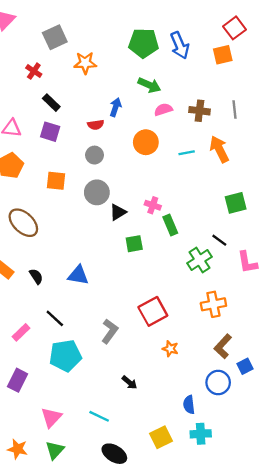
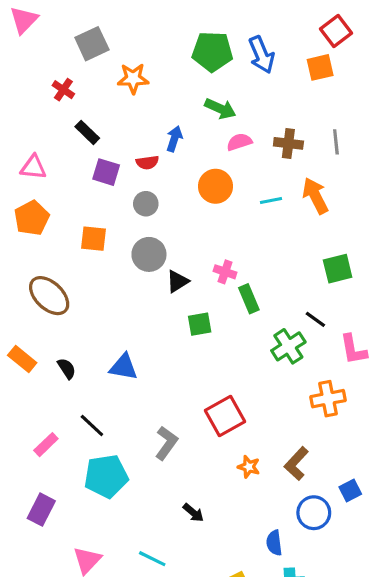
purple square: (50, 132) -> (106, 172), moved
orange cross: (213, 304) -> (328, 399), moved
brown L-shape: (223, 346) -> (296, 464), moved

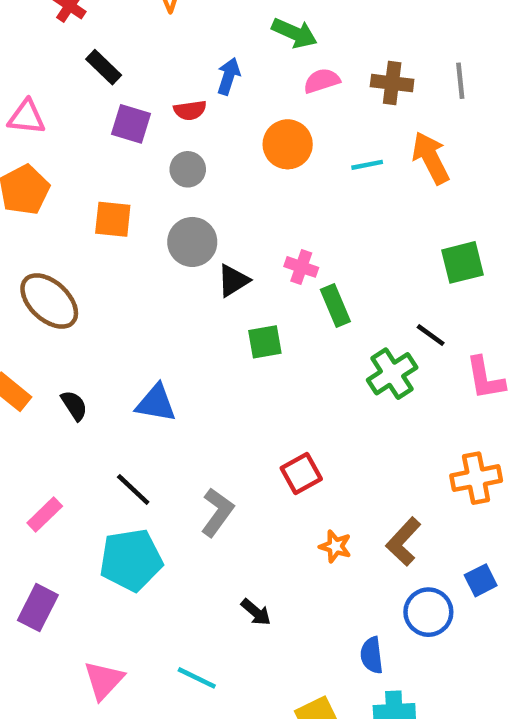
orange cross: (328, 399) -> (476, 478), moved
red square: (225, 416) -> (301, 474), size x0.7
black line: (92, 426) -> (133, 489), moved

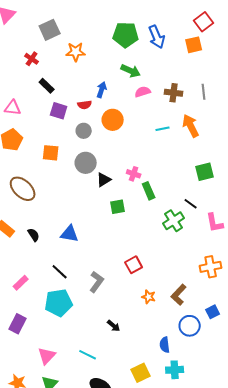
orange circle: (288, 144) -> (113, 120), moved

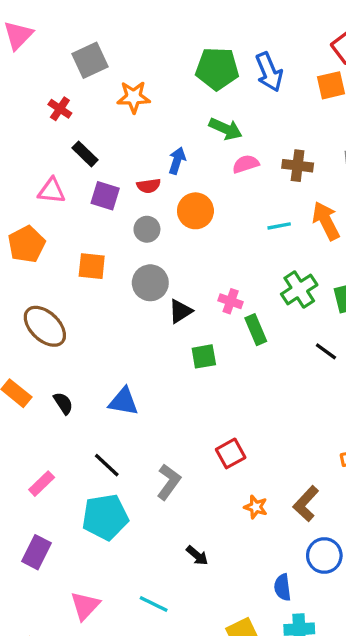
pink triangle: (13, 108) -> (52, 191), moved
green cross: (174, 221) -> (299, 289), moved

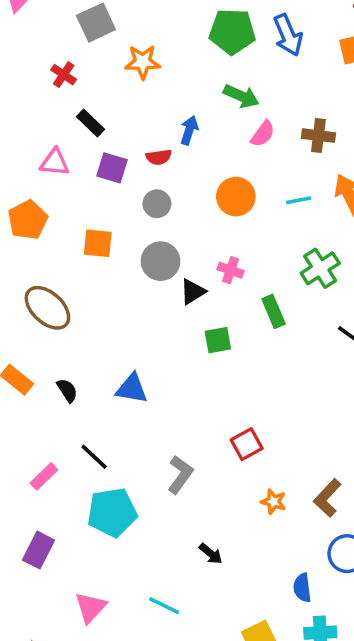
pink semicircle: (246, 164) -> (263, 134), turned 144
orange circle: (195, 211) -> (236, 197), moved
pink cross: (231, 301) -> (230, 270), moved
black line: (107, 465) -> (94, 457), moved

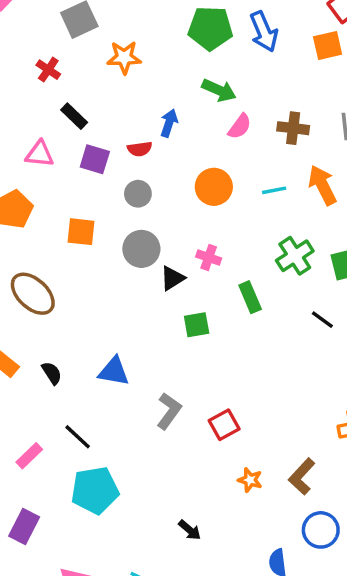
gray L-shape: (180, 475) -> (169, 411), moved

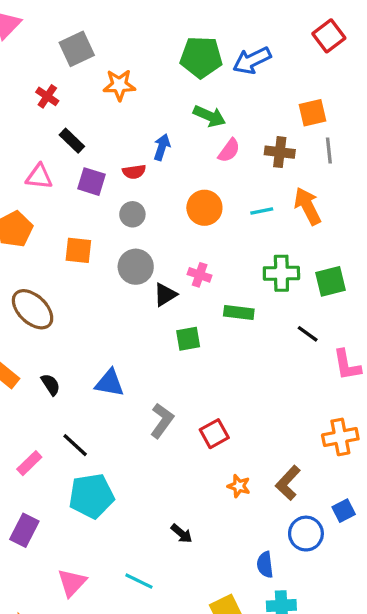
blue arrow: (264, 32) -> (252, 60), turned 87
orange square: (328, 45) -> (313, 113), moved
green cross: (295, 256) -> (281, 273), turned 32
green rectangle: (250, 297) -> (239, 313), turned -60

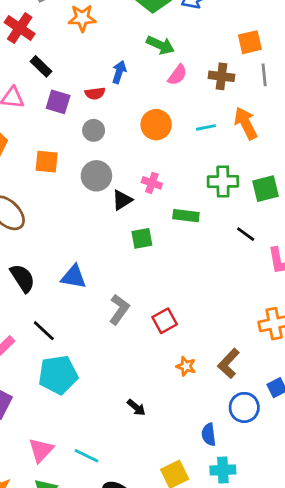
red cross: (47, 96) -> (20, 28), size x1.5
black semicircle: (51, 385) -> (23, 278), size x1.5
cyan line: (139, 581) -> (86, 456), moved

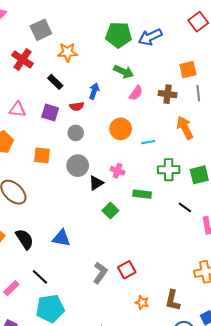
black rectangle: (41, 66) -> (55, 82), moved
cyan line: (206, 127) -> (148, 142), moved
green square: (142, 238) -> (110, 211), turned -35
gray L-shape: (119, 309) -> (100, 273), moved
brown L-shape: (229, 363) -> (173, 300), turned -30

